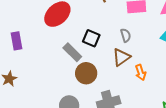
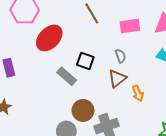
brown circle: (86, 73) -> (83, 110), moved

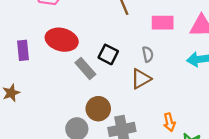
red ellipse: (49, 38) -> (62, 40), moved, turned 52
orange arrow: (138, 93) -> (169, 122), moved

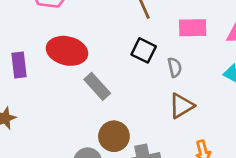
black square: (108, 54) -> (144, 50), moved
brown triangle: (141, 79) -> (181, 106), moved

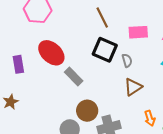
black square: (144, 50) -> (105, 50), size x1.4
red ellipse: (67, 51) -> (51, 53), turned 32

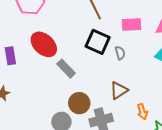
brown triangle: (133, 87) -> (119, 90), moved

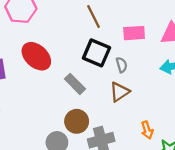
gray rectangle: (66, 69) -> (75, 84), moved
brown triangle: (119, 90) -> (119, 92), moved

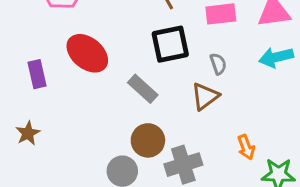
black square: (96, 53) -> (170, 44), turned -32
gray semicircle: (122, 65) -> (218, 64), moved

